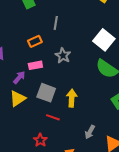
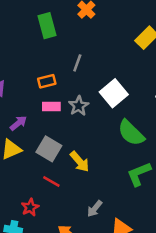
white square: (104, 40) -> (114, 93), moved
pink rectangle: (35, 65) -> (51, 106), moved
yellow arrow: (72, 98) -> (80, 162), turned 126

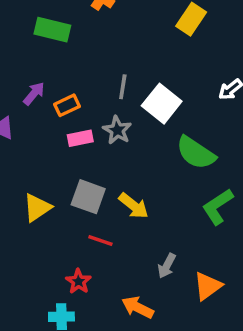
green rectangle: (47, 26) -> (52, 30), turned -50
gray line: (77, 63) -> (123, 87), moved
purple arrow: (18, 123) -> (34, 93), moved

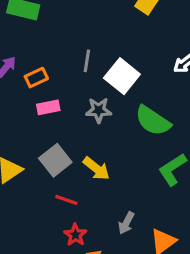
gray star: (117, 130) -> (99, 110), moved, turned -30
gray square: (88, 197) -> (55, 160), turned 32
red star: (79, 281) -> (75, 235), moved

